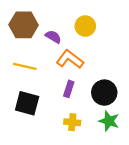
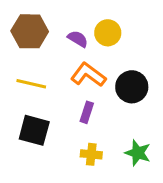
purple semicircle: (53, 37) -> (78, 39), moved
black circle: (104, 93) -> (132, 87), moved

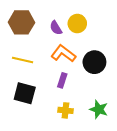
purple semicircle: (78, 39) -> (56, 28), turned -152

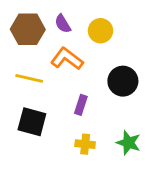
purple semicircle: (56, 28) -> (63, 24), moved
orange L-shape: (63, 54) -> (67, 59), moved

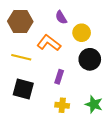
purple semicircle: (63, 24) -> (61, 17), moved
yellow circle: (100, 31) -> (82, 33), moved

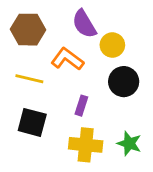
purple semicircle: (61, 17) -> (84, 24), size x1.5
yellow cross: (62, 105) -> (86, 145), size x1.6

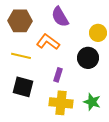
yellow circle: (112, 45) -> (98, 33), moved

